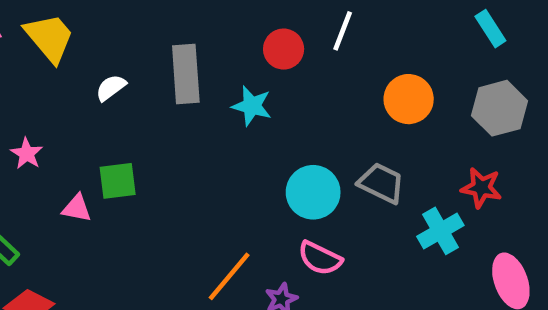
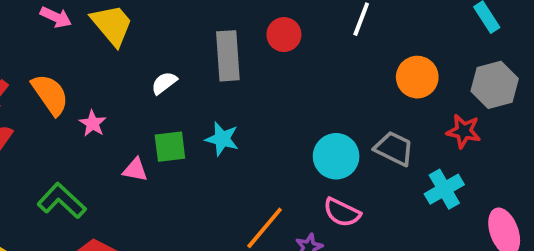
red circle: (284, 49) -> (284, 35), moved
white semicircle: (111, 88) -> (164, 83), moved
cyan star: (252, 106) -> (222, 139), moved
red star: (481, 188) -> (464, 131), moved

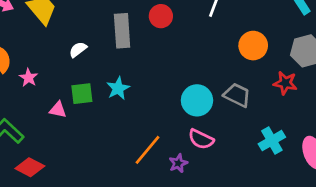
cyan star: (222, 139) -> (118, 88), turned 30
cyan cross: (444, 189) -> (272, 141), moved

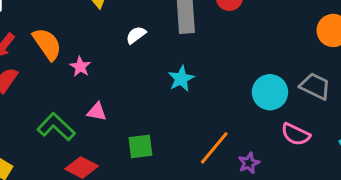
green square: (82, 94) -> (140, 146), moved
pink triangle: (58, 110) -> (97, 112), moved
pink semicircle: (201, 139) -> (296, 134), moved

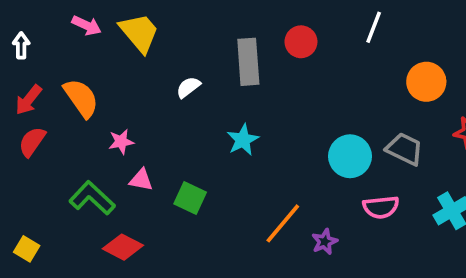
pink star: (80, 67) -> (121, 142), moved, turned 30
pink semicircle: (296, 134) -> (381, 207), turned -32
green square: (140, 146) -> (190, 198), moved, turned 32

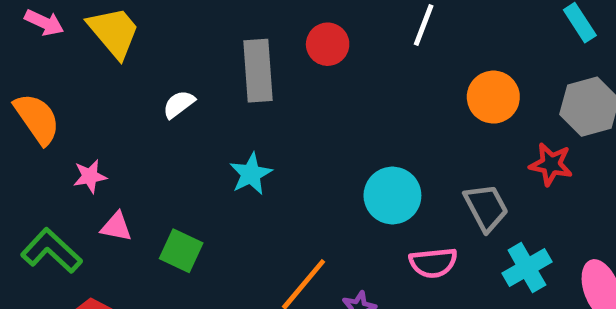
gray trapezoid: (405, 149) -> (486, 208), moved, turned 36

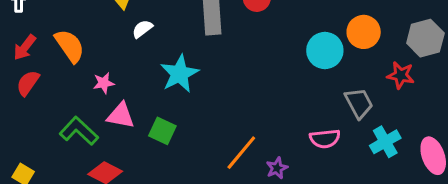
white semicircle: (179, 104) -> (142, 29), moved
cyan star: (251, 174) -> (179, 74), moved, size x1.4
cyan circle: (392, 195) -> (325, 51), moved
pink triangle: (116, 227) -> (121, 115), size x1.4

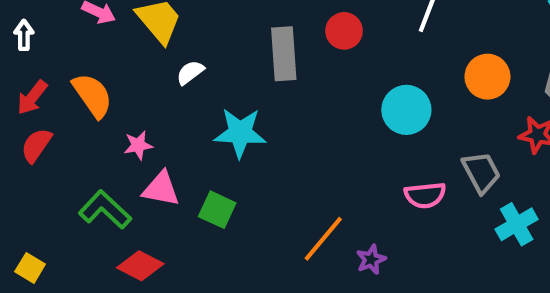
cyan circle: (325, 51) -> (406, 110), moved
cyan star: (179, 74) -> (240, 133), turned 30
pink semicircle: (325, 139) -> (425, 195), moved

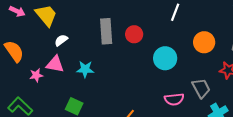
red circle: (344, 31) -> (134, 34), moved
cyan star: (240, 133) -> (85, 69), size x0.7
pink triangle: (161, 189) -> (55, 64), moved

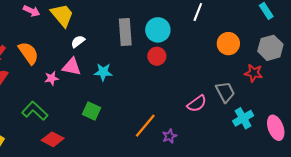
red circle: (134, 34) -> (157, 56), moved
cyan circle: (165, 58) -> (158, 30), moved
pink semicircle: (174, 99) -> (197, 104), turned -30

